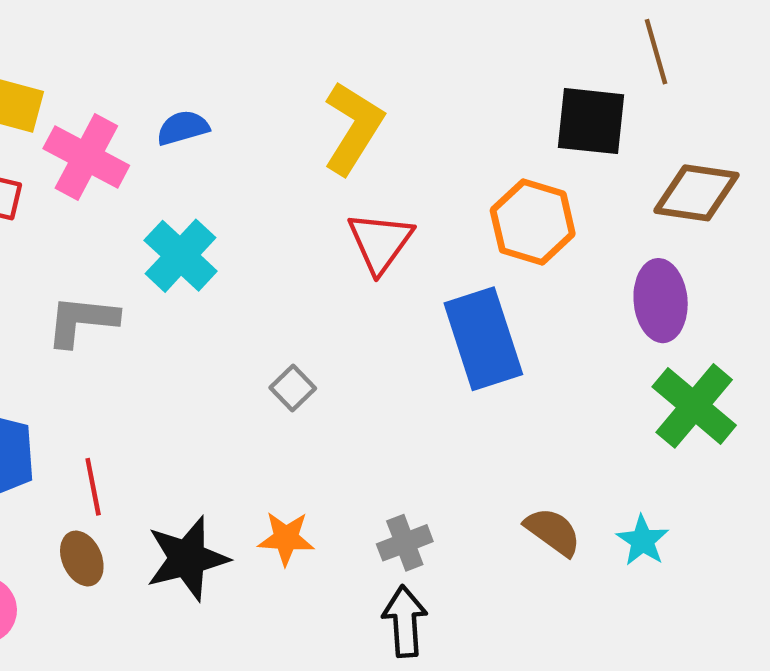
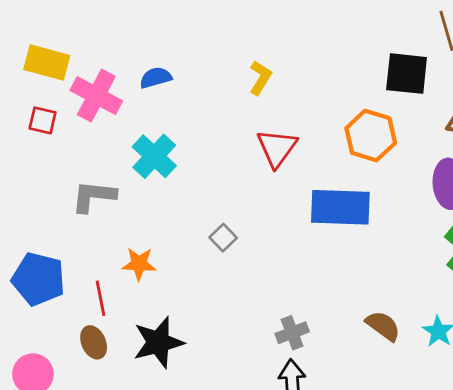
yellow L-shape: (353, 128) -> (260, 78), size x0.6
blue rectangle: (483, 339) -> (340, 207), turned -70
orange star: (286, 538) -> (139, 264), moved

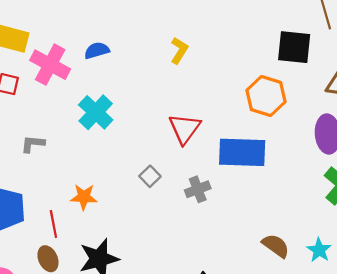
red triangle: (277, 148) -> (185, 129), moved
gray L-shape: (94, 196) -> (33, 144), moved, size x0.7
gray cross: (292, 333) -> (198, 189), moved

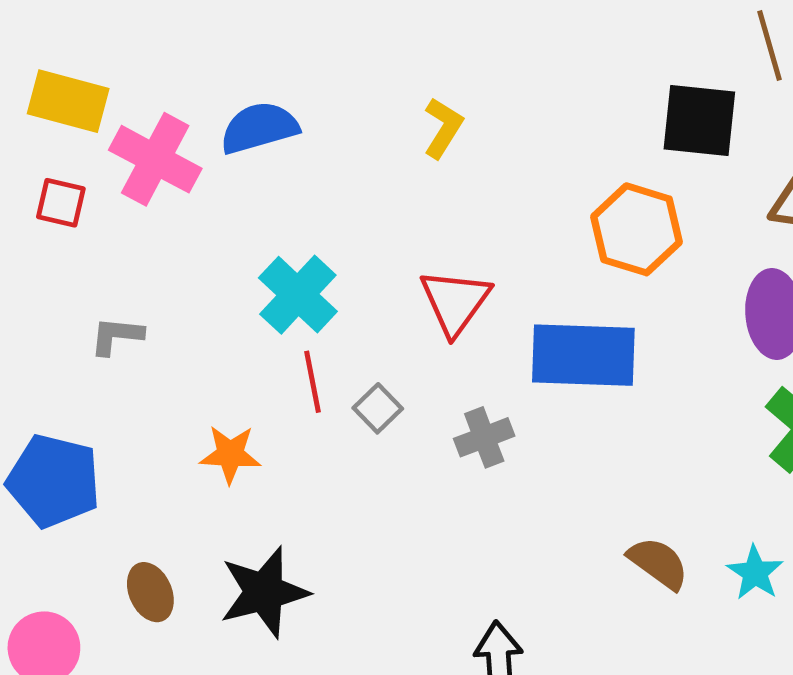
blue semicircle: (97, 50) -> (259, 128), size x1.4
cyan cross: (96, 112) -> (298, 295), moved
red line: (53, 224) -> (312, 382), moved

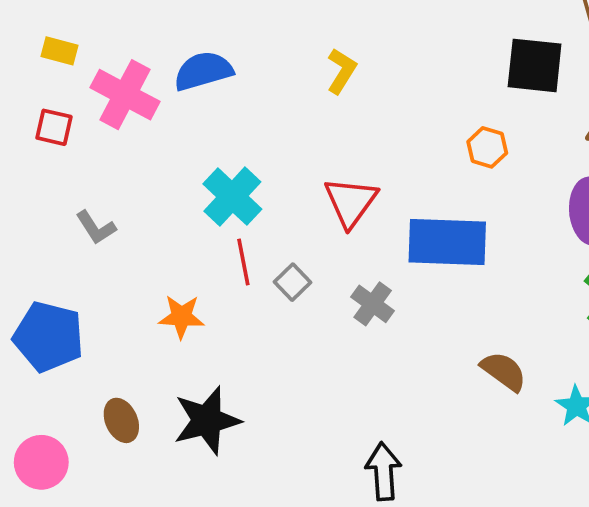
yellow rectangle: (68, 101) -> (59, 51), size x0.6
orange hexagon: (637, 229) -> (487, 147), size x0.6
gray L-shape: (117, 336) -> (96, 227), turned -129
gray cross: (484, 437) -> (373, 304), turned -33
brown semicircle: (658, 563) -> (504, 371), moved

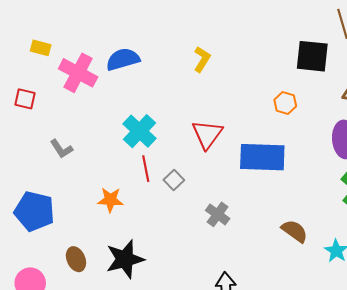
red square: (54, 127) -> (25, 99), moved
gray cross: (373, 304) -> (218, 214), moved

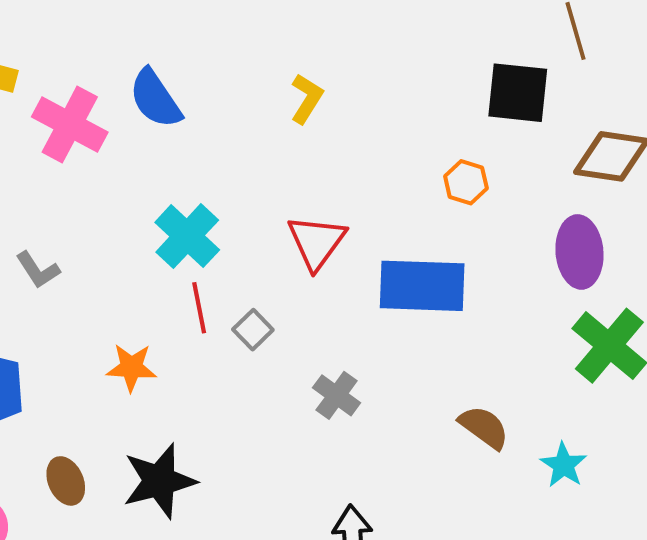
blue semicircle: (123, 59) -> (155, 99), turned -108

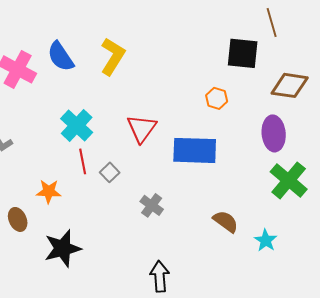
yellow L-shape: (307, 99) -> (113, 56), moved, size x1.5
brown ellipse: (66, 481) -> (18, 219), moved

